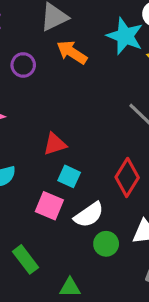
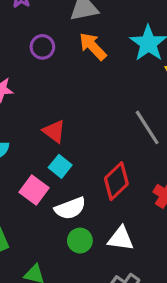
red triangle: (55, 144) -> (54, 131), turned 40

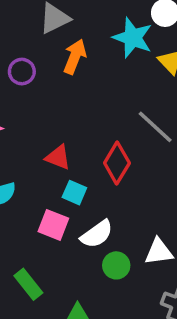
orange arrow: (93, 46) -> (75, 57), turned 80
red diamond: (116, 181) -> (117, 163), moved

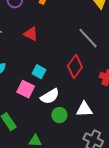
red triangle: (58, 157) -> (31, 34), moved
red diamond: (117, 163) -> (75, 67), moved

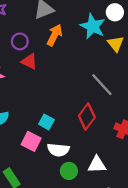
red triangle: (31, 34) -> (29, 62), moved
white semicircle: (50, 96) -> (58, 150), turned 36

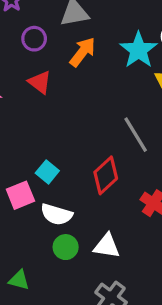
purple circle: (20, 41) -> (34, 39), moved
pink square: (31, 141) -> (20, 195), turned 30

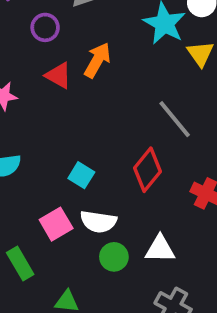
orange arrow: (83, 52) -> (97, 60), moved
pink square: (20, 195) -> (56, 224), moved

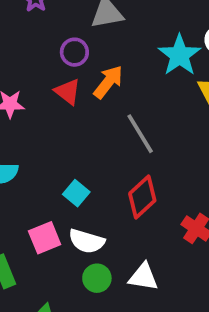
purple circle: (45, 27) -> (74, 52), moved
gray line: (175, 119) -> (140, 134), moved

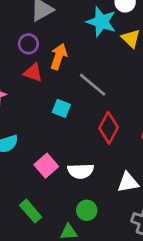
cyan square: (76, 193) -> (61, 108), moved
pink square: (45, 238) -> (46, 166), moved
green circle: (97, 278) -> (87, 210), moved

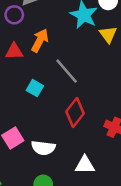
purple circle: (28, 44) -> (14, 15), moved
red triangle: (33, 73) -> (14, 51), turned -30

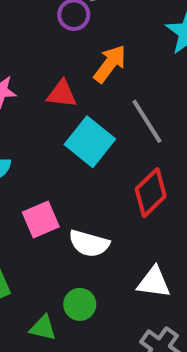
red triangle: (14, 51) -> (62, 94), moved
cyan square: (35, 88) -> (90, 142), size x1.6

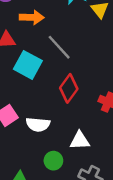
orange arrow: (110, 64) -> (32, 17), turned 65
green circle: (80, 304) -> (53, 161), moved

